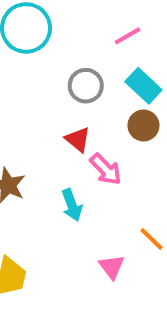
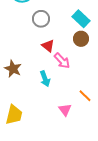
gray circle: (86, 86) -> (41, 19), moved

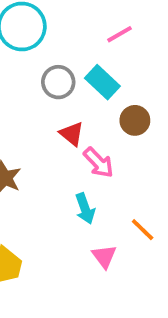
cyan rectangle: (81, 19) -> (102, 82), moved
cyan arrow: (45, 79) -> (85, 209), moved

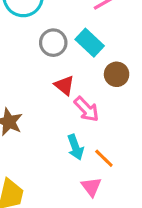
orange line: (143, 230) -> (104, 158), moved

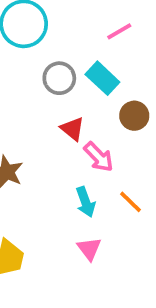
orange line: (104, 158) -> (131, 202), moved
pink triangle: (91, 187) -> (89, 249), moved

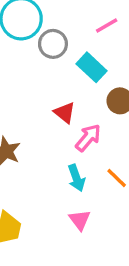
gray circle: (59, 78) -> (53, 44), moved
pink arrow: (99, 157) -> (88, 138), turned -96

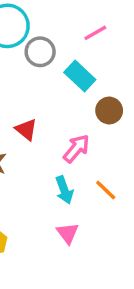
red triangle: (65, 113) -> (26, 129), moved

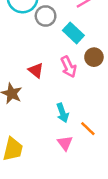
pink arrow: (76, 148) -> (69, 67), moved, turned 115
orange line: (106, 190) -> (88, 129), moved

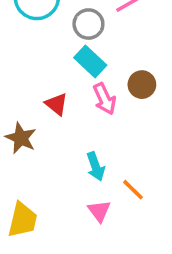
gray circle: (46, 16) -> (88, 24), moved
cyan rectangle: (73, 33) -> (90, 61), moved

